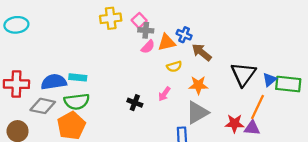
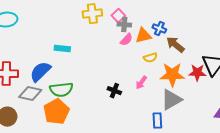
cyan rectangle: (78, 77) -> (62, 49), moved
blue semicircle: (54, 82) -> (40, 72), turned -35
orange star: (198, 85) -> (172, 75), size x1.4
red star: (234, 123) -> (197, 73), moved

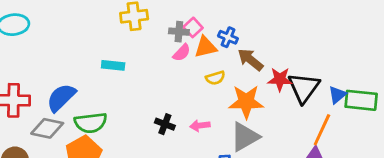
pink square: (118, 16) -> (193, 27), moved
cyan rectangle: (62, 49) -> (113, 65), moved
red star: (197, 73) -> (280, 79), moved
pink arrow: (141, 83) -> (200, 126), moved, turned 48

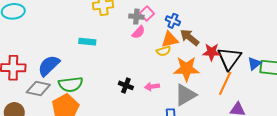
orange triangle: (206, 47) -> (170, 40), moved
orange line: (322, 130) -> (225, 83), moved

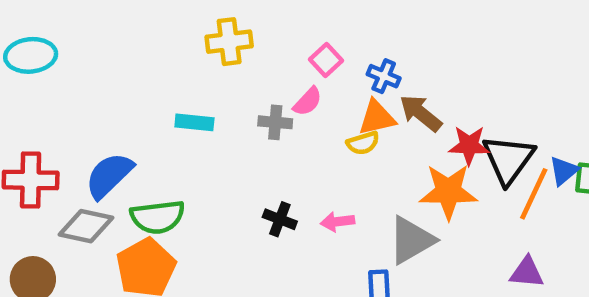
gray cross: (136, 17) -> (275, 122), moved
orange star: (186, 69) -> (448, 192), moved
orange line: (225, 83) -> (534, 194), moved

